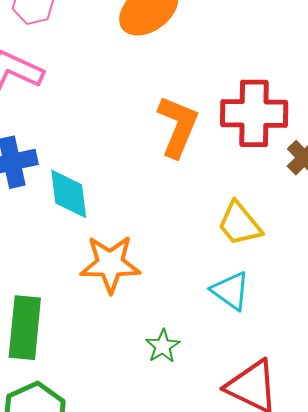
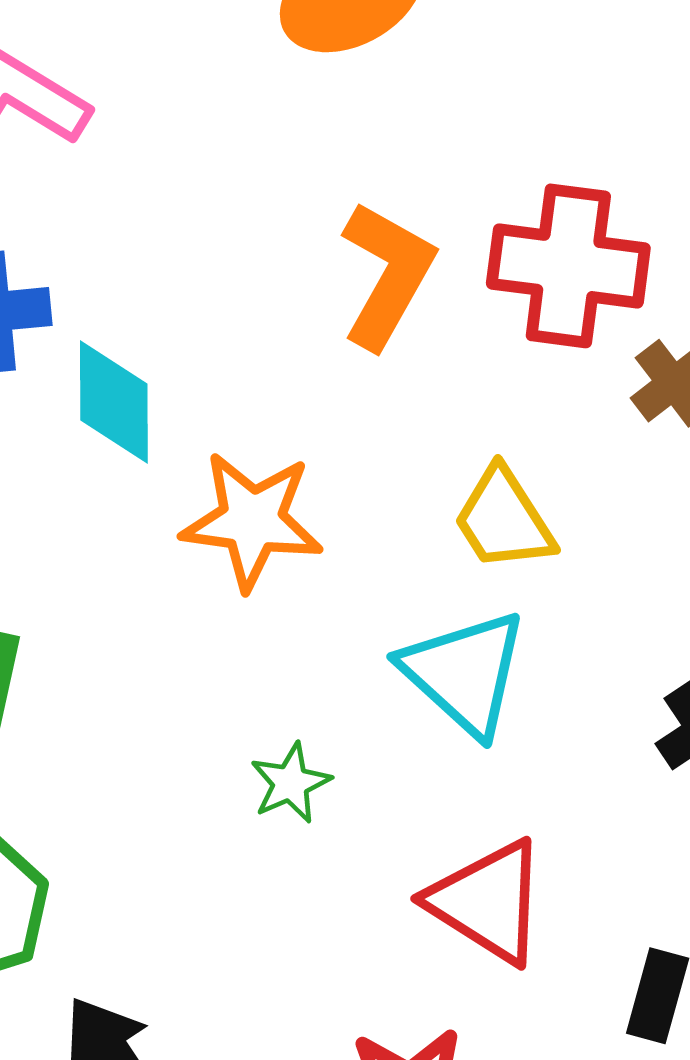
orange star: (110, 264) -> (252, 521), moved
cyan triangle: (231, 291) -> (464, 673), size x1.4

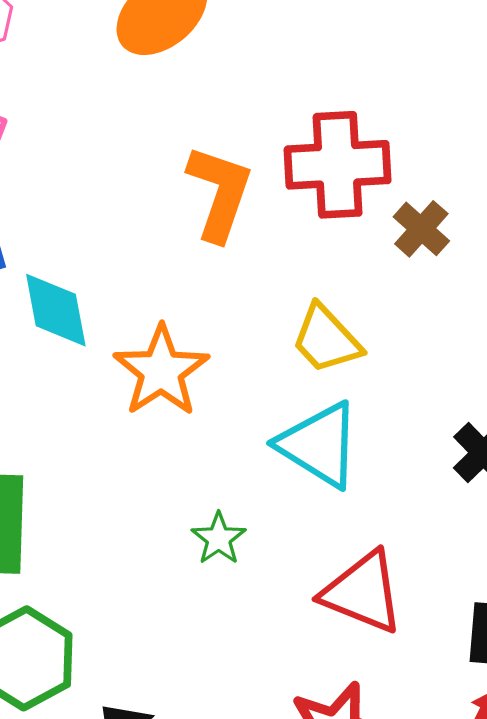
orange star: (252, 521) -> (161, 371), turned -30

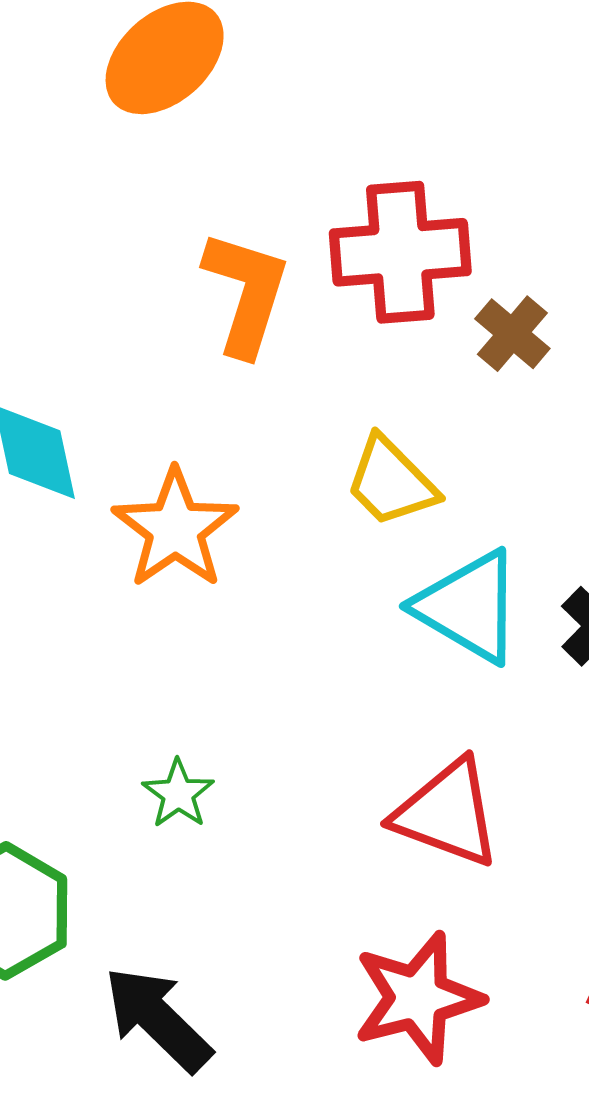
cyan triangle: (319, 445) -> (469, 607), moved
green star: (219, 539) -> (178, 794), moved

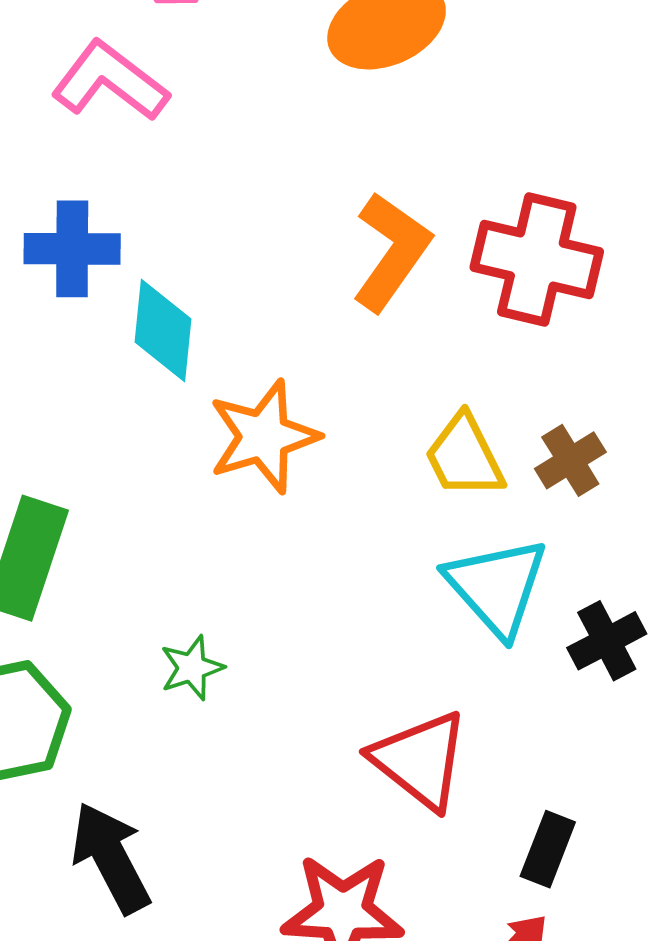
brown cross: (512, 334) -> (570, 460), moved

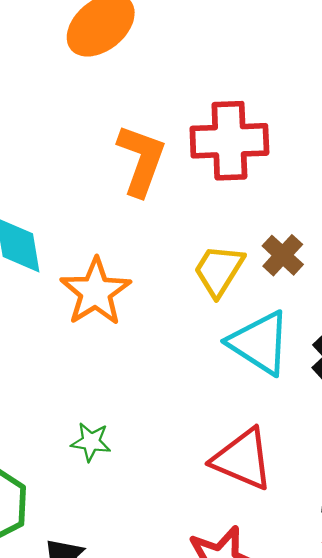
yellow trapezoid: (464, 456) -> (219, 270), turned 74
green star: (192, 668) -> (91, 442), turned -30

